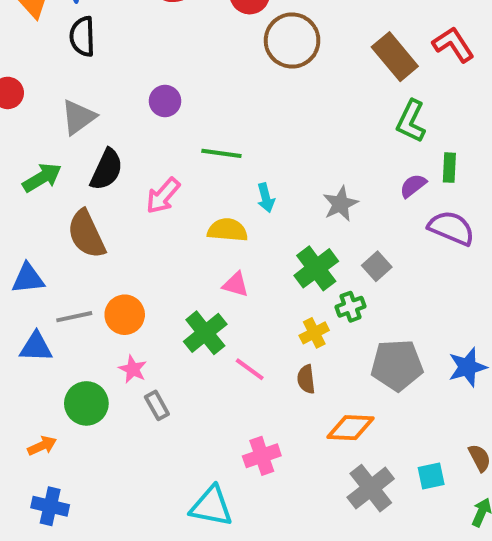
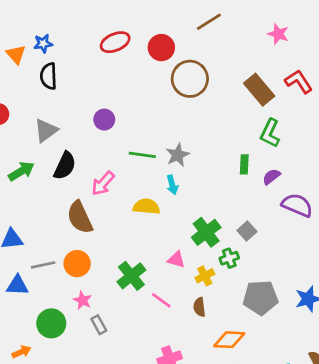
green rectangle: (449, 168) -> (244, 164), moved
gray star: (340, 204) -> (178, 155), moved
brown semicircle: (86, 234) -> (80, 217), moved
pink triangle: (236, 284) -> (176, 260), moved

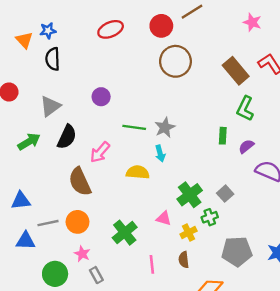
red circle: (161, 48) -> (161, 26), moved
pink line: (161, 300) -> (152, 264), moved, turned 48

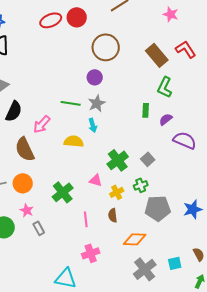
red circle: (161, 26) -> (77, 17), moved
purple circle: (101, 97) -> (95, 77), moved
green cross: (210, 217) -> (141, 185), moved

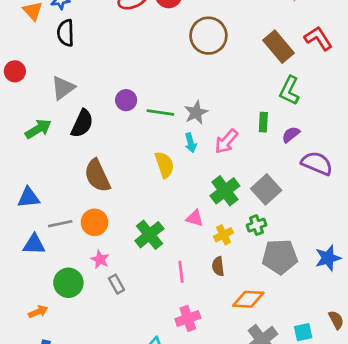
purple circle: (95, 77) -> (126, 100), moved
pink arrow: (42, 124) -> (226, 141), moved
yellow semicircle: (74, 141) -> (165, 165), turned 66
gray square: (148, 159) -> (266, 189), size x1.5

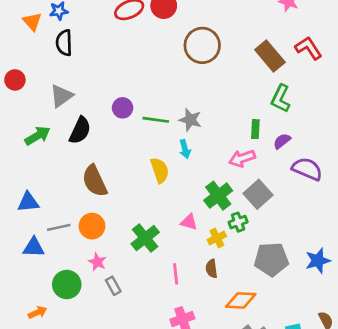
gray star: (196, 113) -> (190, 120), turned -30
pink arrow: (226, 141) -> (242, 158), moved, turned 30
green cross: (257, 225) -> (238, 222), moved

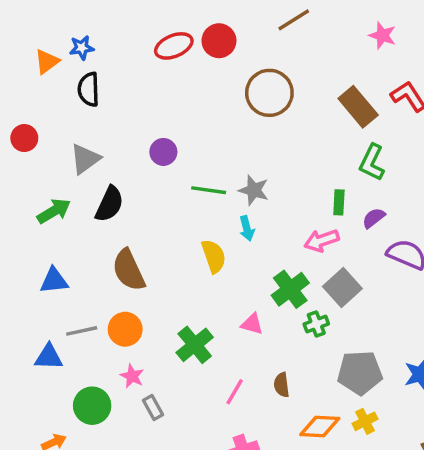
orange triangle: (32, 22) -> (47, 62), turned 36
purple circle: (123, 108) -> (163, 152), moved
blue triangle: (28, 202) -> (54, 281), moved
yellow cross: (217, 238) -> (365, 421), moved
pink line: (176, 274) -> (235, 392), turned 36

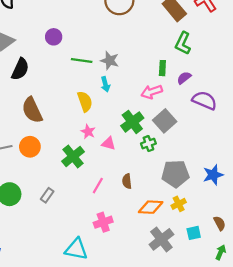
pink star: (132, 376) -> (88, 132), moved
gray rectangle: (153, 407) -> (47, 195), turned 64

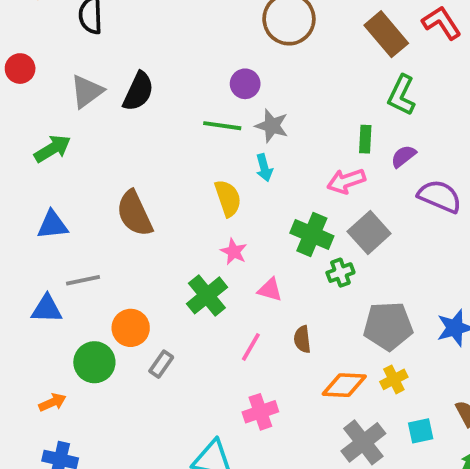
purple circle: (54, 37) -> (245, 84), moved
black semicircle: (20, 69) -> (138, 91), moved
green cross: (132, 122) -> (312, 234), turned -30
pink triangle: (109, 144) -> (270, 290), moved
orange circle: (30, 147) -> (131, 328), moved

